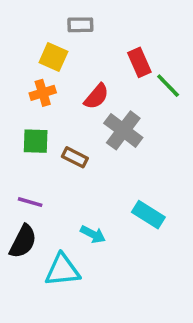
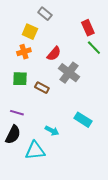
gray rectangle: (80, 25) -> (45, 14), turned 40
red rectangle: (139, 62) -> (88, 28), moved

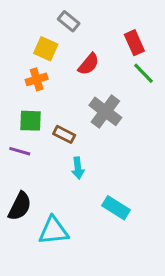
red semicircle: (54, 54) -> (89, 64), moved
purple line: (17, 113) -> (20, 151), moved
cyan rectangle: (83, 120) -> (116, 208), moved
cyan arrow: (52, 131) -> (78, 168), moved, turned 56

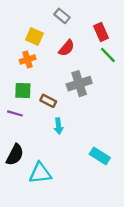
gray rectangle: (69, 21) -> (62, 16), moved
gray cross: (105, 111) -> (79, 84), turned 35
cyan rectangle: (116, 208) -> (100, 156), moved

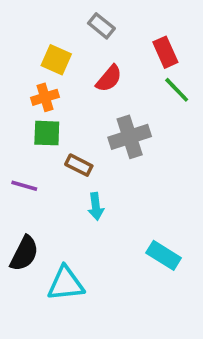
green square: (23, 90) -> (47, 133), moved

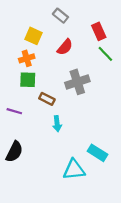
cyan triangle: (66, 284) -> (74, 170), moved

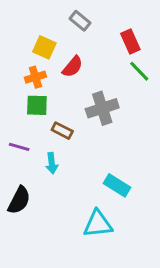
red semicircle: (65, 47) -> (73, 67), moved
cyan arrow: (57, 124) -> (52, 163), moved
cyan rectangle: (98, 153) -> (117, 185), moved

